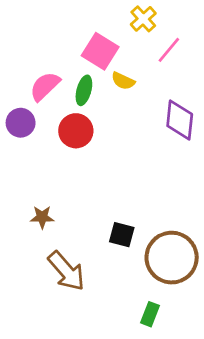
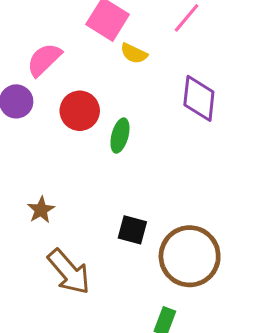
green ellipse: (84, 90) -> (120, 136), moved
brown star: (42, 217) -> (41, 210), turned -30

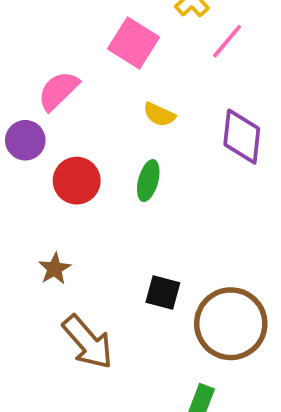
yellow semicircle: (134, 53) -> (159, 115), moved
red circle: (80, 111) -> (77, 181), moved

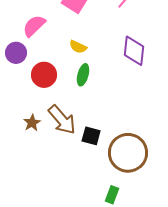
yellow semicircle: (159, 115) -> (78, 47), moved
brown arrow: (88, 342) -> (62, 120), moved

